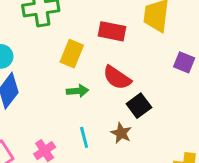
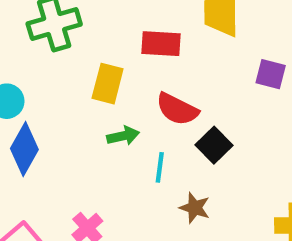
brown star: (121, 133) -> (195, 208), moved
cyan line: (84, 137) -> (160, 167), moved, turned 30

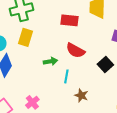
yellow rectangle: (108, 84) -> (25, 37), moved
black square: (214, 145) -> (105, 65), moved

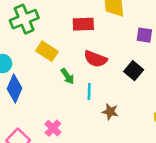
yellow rectangle: (25, 37) -> (47, 51), moved, turned -66
green arrow: (50, 61) -> (68, 76), turned 72

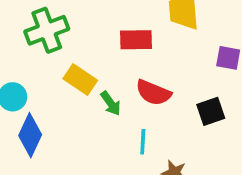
black square: (134, 71) -> (211, 111), turned 30
green arrow: (68, 76) -> (111, 103), moved

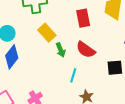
red rectangle: (136, 40) -> (83, 18), turned 66

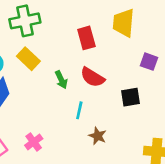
yellow rectangle: (47, 33) -> (28, 59), moved

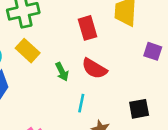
black square: (130, 97) -> (139, 109), moved

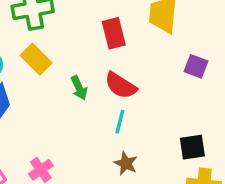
cyan line: (81, 103) -> (120, 122), moved
black square: (139, 109) -> (192, 147), moved

